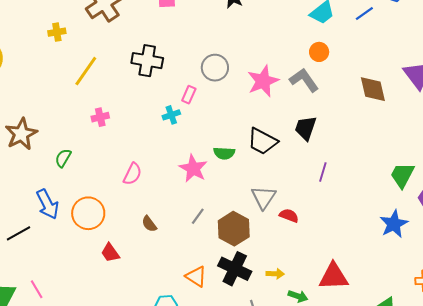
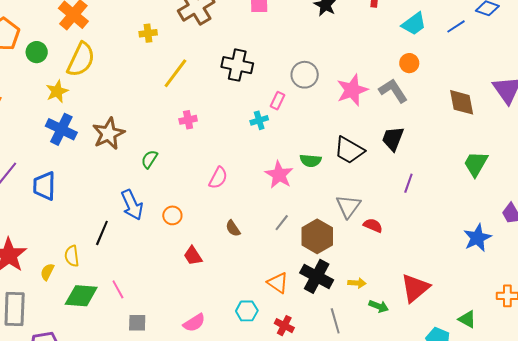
green trapezoid: (402, 175) -> (476, 164), moved
orange circle: (88, 213) -> (172, 215), size x0.6
black line: (19, 233) -> (102, 233), turned -40
red triangle: (334, 276) -> (415, 288), turned -40

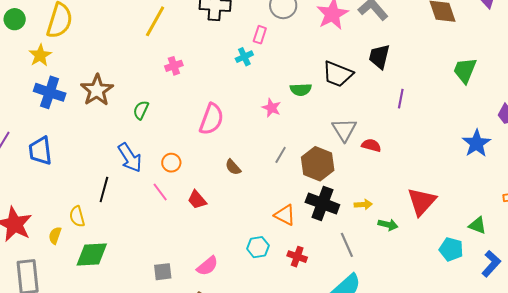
pink star: (279, 175) -> (271, 108), size x0.7
pink semicircle: (218, 178) -> (211, 119), size x1.4
pink line: (118, 289) -> (160, 192), moved
gray square: (137, 323) -> (163, 272), moved

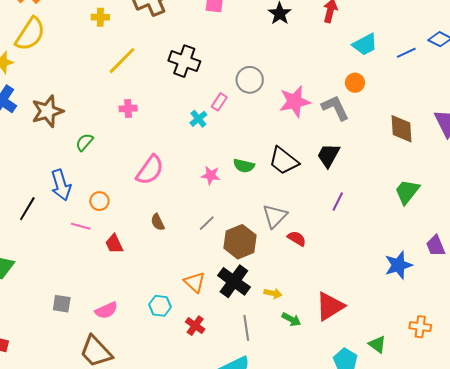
cyan cross: (244, 57) -> (198, 119), turned -30
pink star: (271, 108) -> (211, 175), turned -30
pink line: (160, 192) -> (81, 226), turned -54

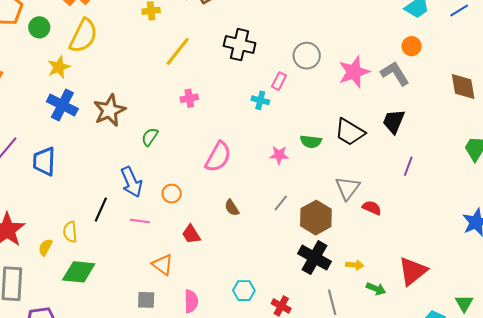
cyan cross: (198, 119) -> (260, 100), turned -30
pink line: (81, 226) -> (140, 221), moved
orange triangle: (195, 282) -> (163, 265), moved
pink semicircle: (106, 310) -> (191, 301), turned -60
green triangle: (377, 344) -> (464, 303), turned 30

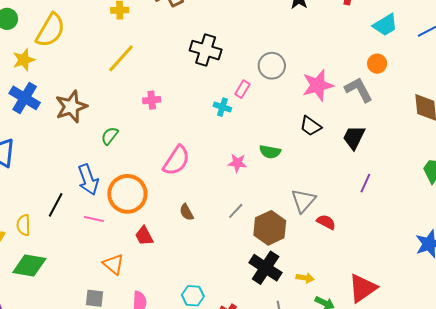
yellow line: (178, 51) -> (121, 58), moved
black trapezoid: (350, 132) -> (311, 126), moved, size x0.7
orange circle: (172, 194) -> (127, 194), size x2.0

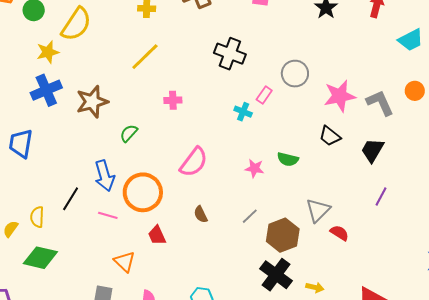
orange circle: (377, 64) -> (415, 91), moved
blue cross: (25, 98) -> (46, 90), turned 32

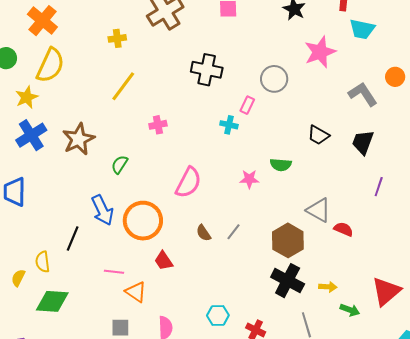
cyan trapezoid: (411, 40) -> (362, 29), moved, turned 48
pink star: (340, 96) -> (320, 52), moved
gray triangle: (318, 210) -> (319, 210), turned -36
pink line: (108, 215) -> (114, 272), moved
gray line: (250, 216) -> (233, 232), moved

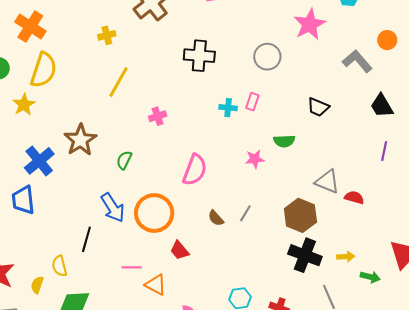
pink rectangle: (247, 105) -> (252, 102), moved
blue cross: (31, 135) -> (39, 161), moved
black trapezoid: (363, 142) -> (382, 106), moved, turned -44

